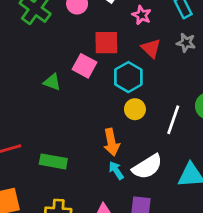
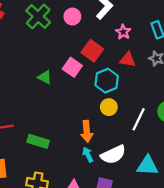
red square: (106, 43) -> (92, 51), turned 30
red triangle: (151, 48) -> (128, 60), turned -42

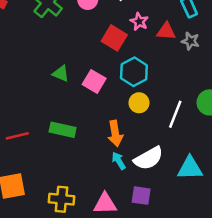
pink star: (123, 32) -> (139, 22), moved
red triangle: (128, 60) -> (166, 31), moved
pink square: (72, 67) -> (94, 81), moved
green rectangle: (38, 141) -> (63, 130), moved

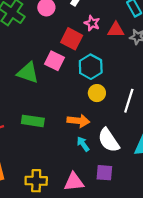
green triangle: (61, 74) -> (28, 73), size x1.5
pink square: (94, 81) -> (54, 61), moved
orange arrow: (115, 133) -> (78, 121), turned -70
white semicircle: (149, 158) -> (109, 140), turned 90

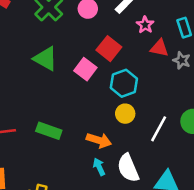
pink star: (92, 23) -> (145, 25), moved
green triangle: (28, 73) -> (45, 59), moved

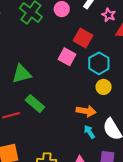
green triangle: (45, 59) -> (22, 74), moved, turned -35
green rectangle: (49, 131) -> (35, 104), moved, turned 30

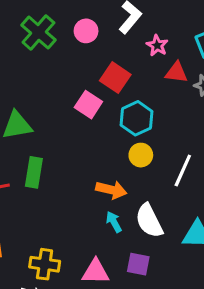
green rectangle: (35, 104) -> (34, 172), turned 54

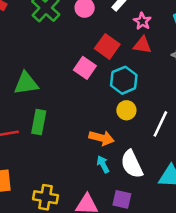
red triangle: (176, 72) -> (142, 45), moved

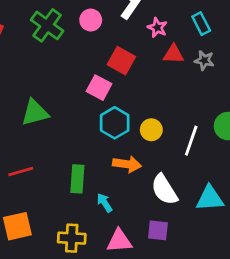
red triangle: (142, 45) -> (173, 54), moved
cyan hexagon: (124, 80) -> (115, 123), moved
green rectangle: (39, 122) -> (77, 179), moved
cyan arrow: (103, 164) -> (105, 203), moved

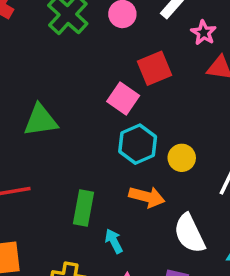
red square: (121, 61) -> (155, 68), turned 32

